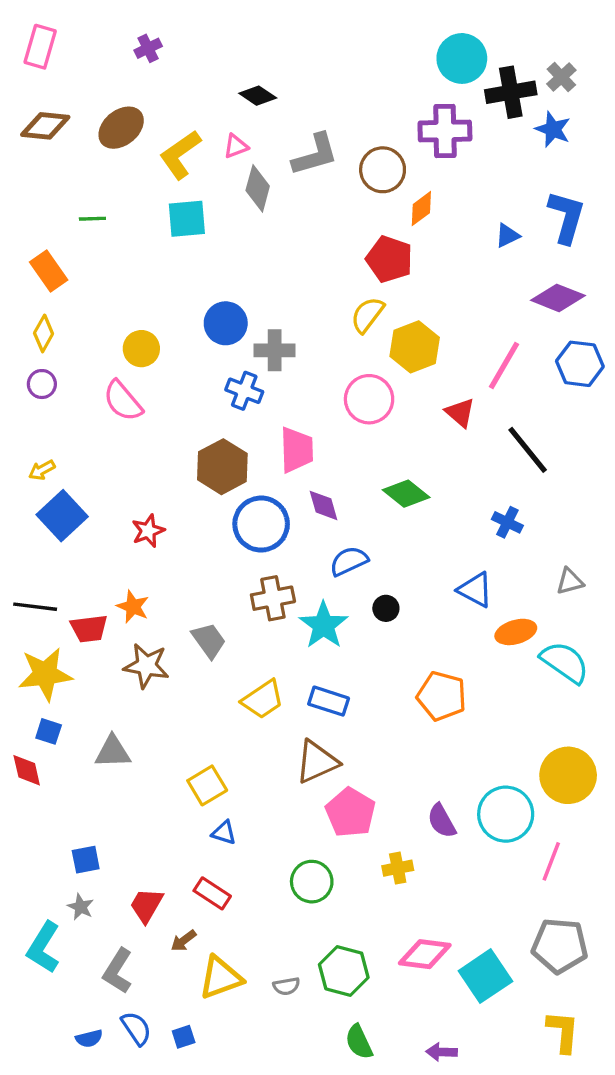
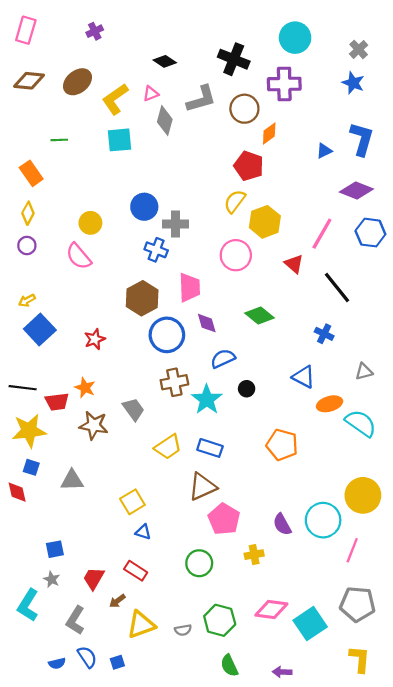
black cross: (511, 92) -> (234, 59), moved, turned 32

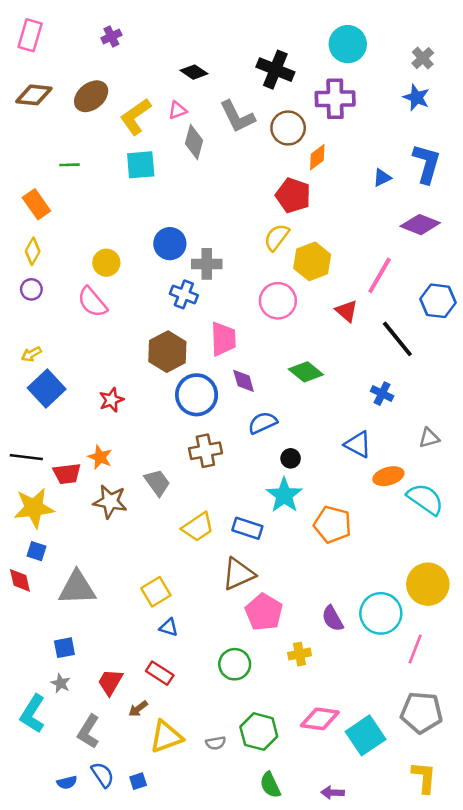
gray L-shape: (201, 99) -> (237, 117), turned 80
blue hexagon: (370, 233) -> (438, 301), moved
cyan star: (207, 400) -> (284, 495), moved
gray triangle: (72, 480) -> (77, 588), moved, size x1.4

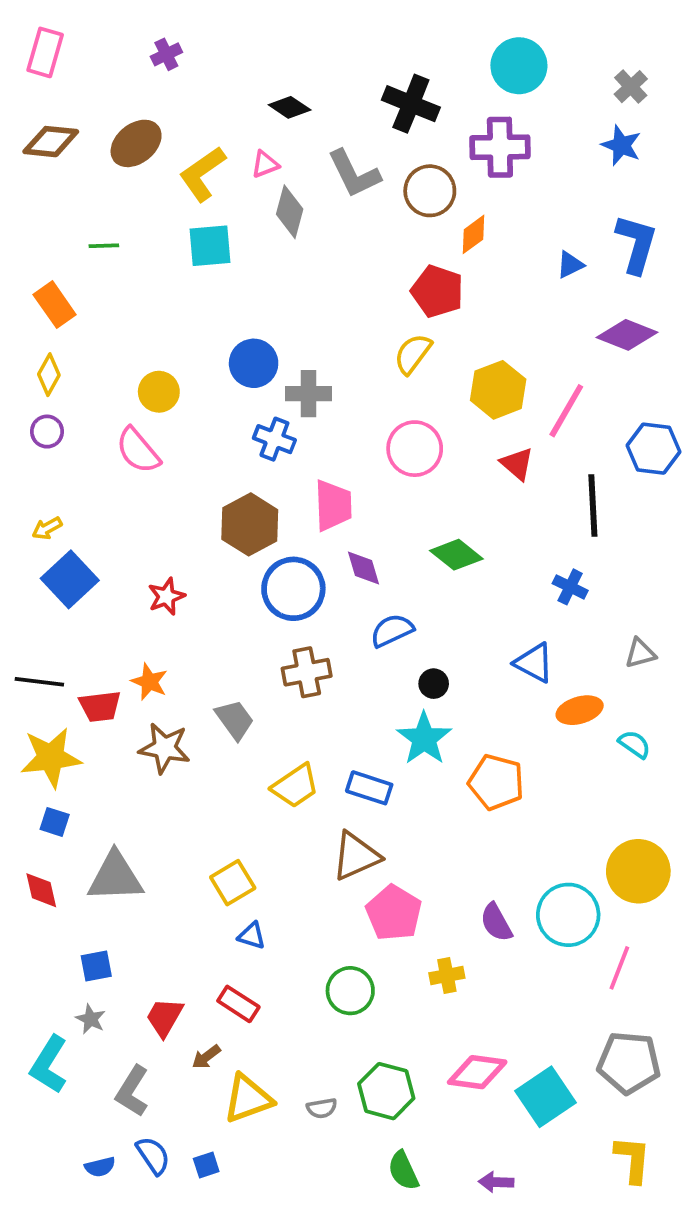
yellow hexagon: (312, 261) -> (498, 390), moved
black line: (397, 339) -> (593, 505), turned 36
cyan semicircle: (425, 499) -> (635, 744), size x0.6
red diamond: (20, 580) -> (41, 890), moved

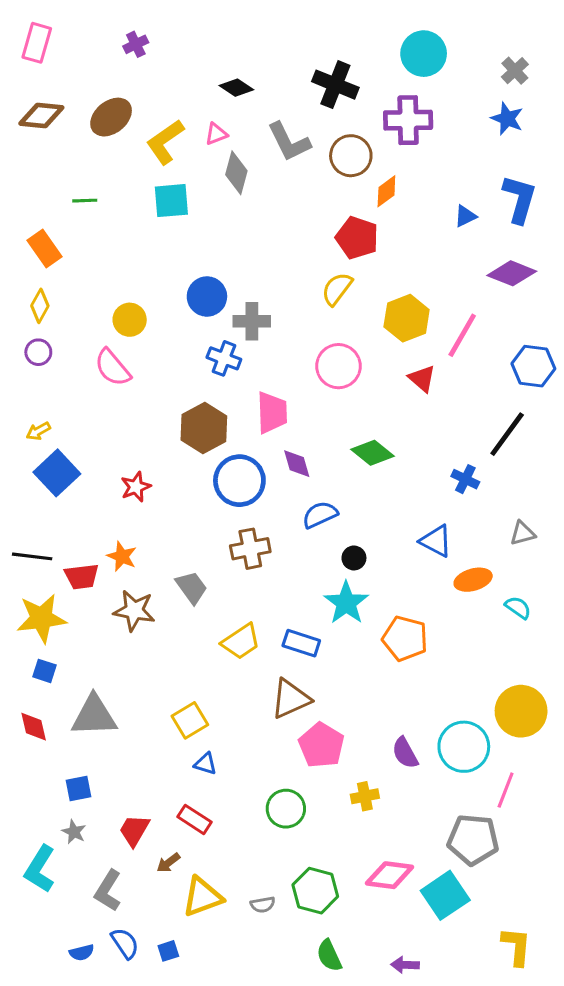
black line: (593, 505) -> (507, 434), moved, turned 39
gray pentagon: (629, 1063) -> (473, 840), moved

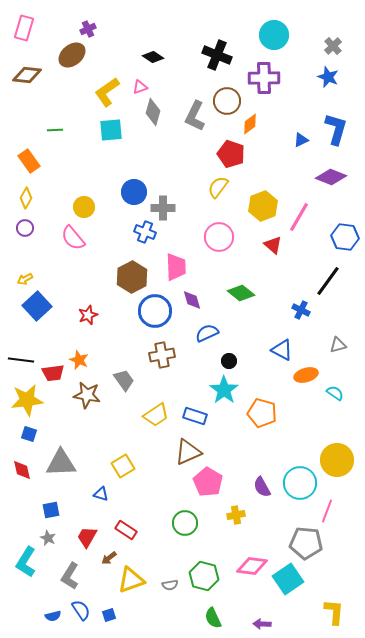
brown ellipse: (111, 117) -> (72, 55), moved
gray L-shape: (289, 142) -> (195, 116), moved, turned 52
blue triangle: (205, 764) -> (101, 494), moved

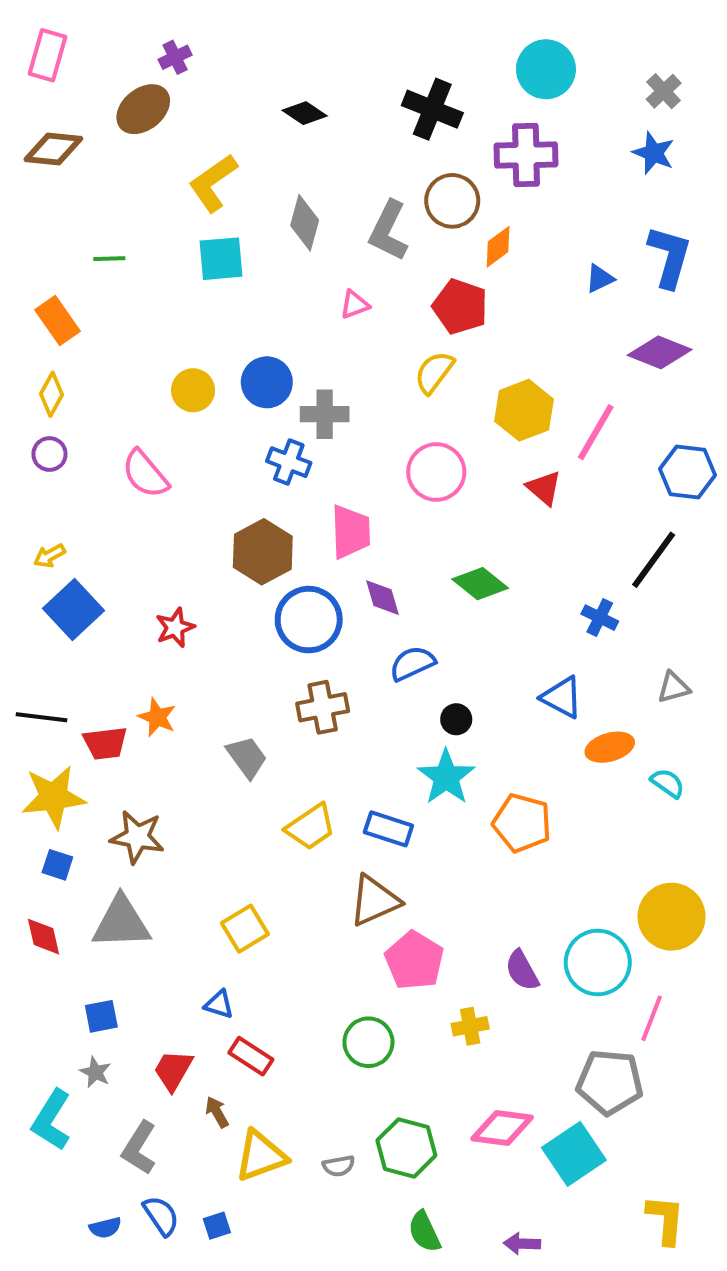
pink triangle: (140, 87) -> (355, 305), moved
yellow circle: (84, 207) -> (193, 390), moved
brown star: (87, 395) -> (137, 837), moved
blue triangle: (101, 494) -> (219, 1004), moved
brown arrow: (109, 558) -> (217, 1112), turned 98

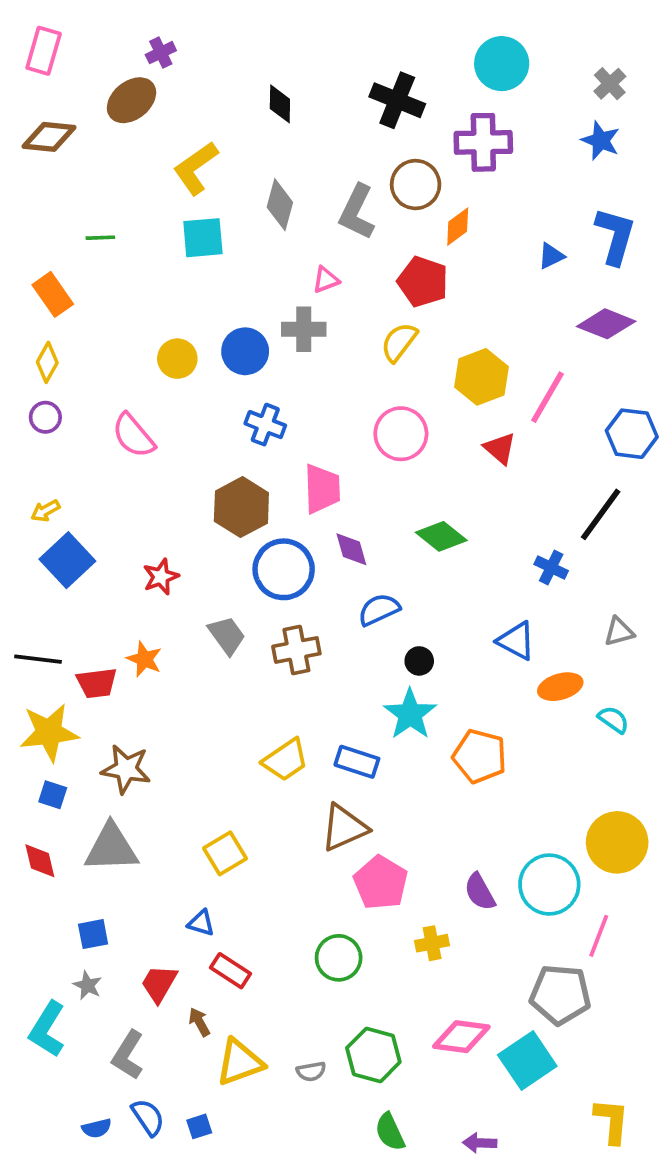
black diamond: (305, 113) -> (280, 104), turned 57
gray cross: (325, 414) -> (304, 329), moved
gray trapezoid: (247, 757) -> (227, 635), moved

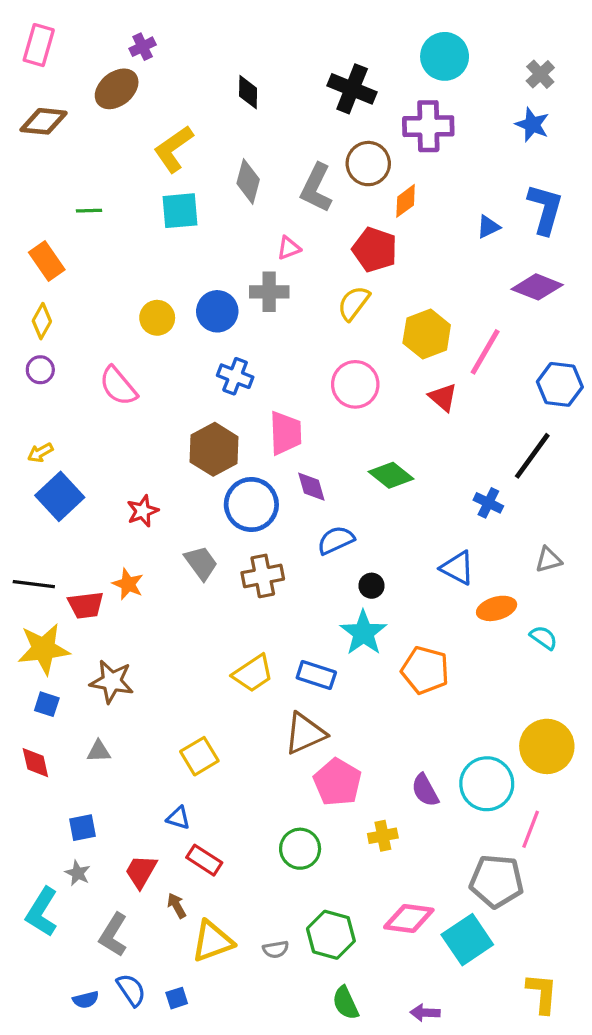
gray triangle: (111, 848) -> (99, 751), size x0.5

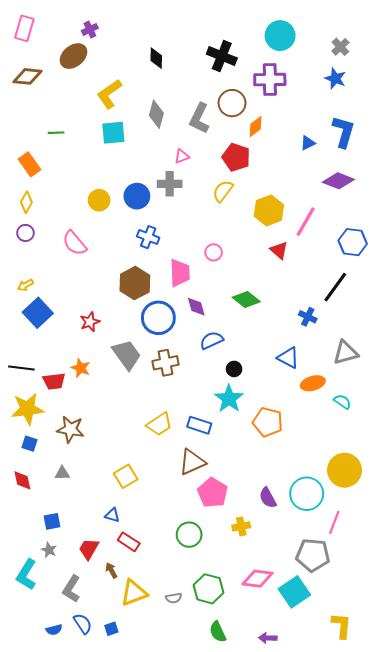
pink circle: (355, 384) -> (214, 252), moved, size x0.6
gray triangle: (548, 560) -> (346, 353), size x1.5
gray trapezoid: (201, 563) -> (127, 355), size x1.4

